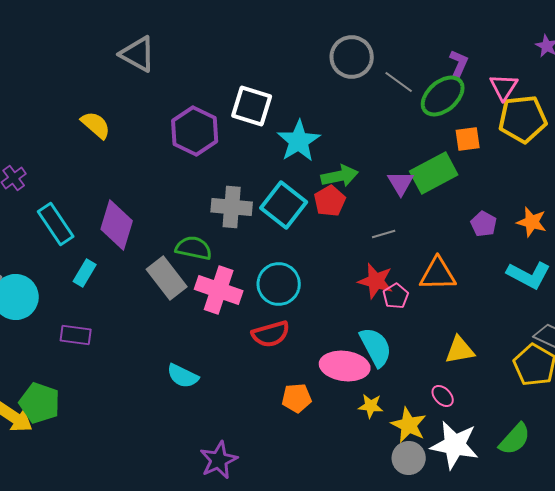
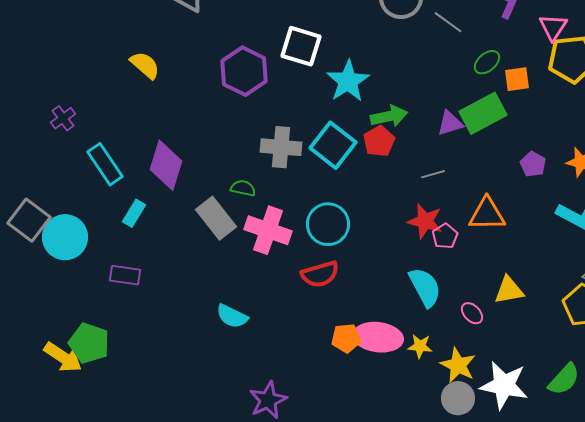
green ellipse: (443, 96) -> (487, 62), moved, size x0.6
purple triangle: (401, 183) -> (450, 123), turned 44
green semicircle: (194, 248) -> (243, 188), size x0.7
pink ellipse: (345, 366) -> (378, 337), moved
pink ellipse: (443, 396) -> (472, 313), moved

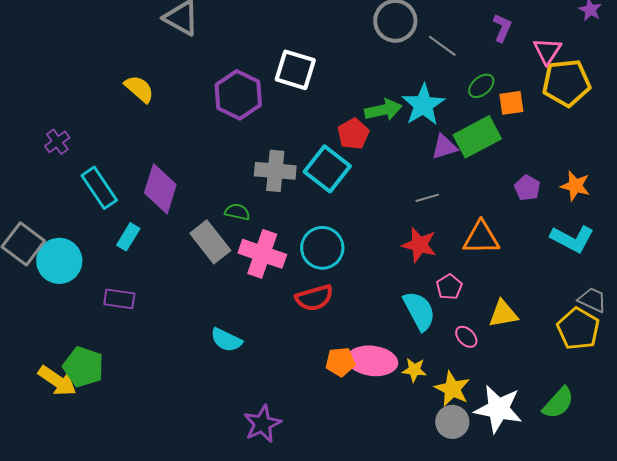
cyan star: (348, 81) -> (423, 105), moved
green arrow: (389, 116) -> (383, 110), moved
red pentagon: (379, 141) -> (353, 134), moved
pink pentagon: (445, 236) -> (449, 287), moved

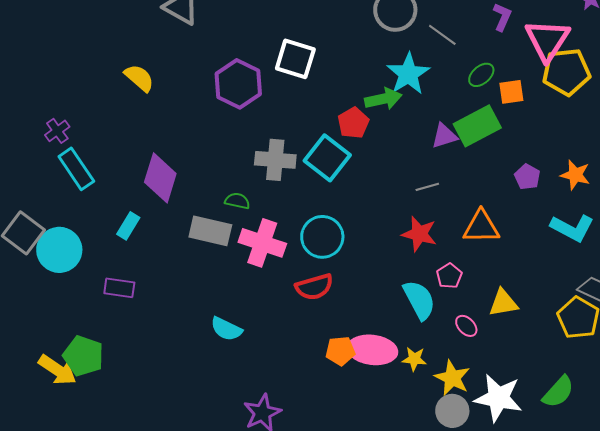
pink triangle: (547, 51) -> (547, 40), size x1.6
cyan star: (423, 105) -> (408, 74), moved
cyan rectangle: (99, 188) -> (76, 169), moved
gray rectangle: (210, 242) -> (210, 231), turned -39

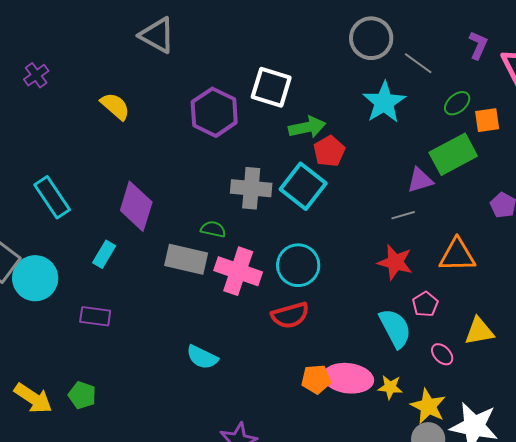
green arrow: (383, 99) -> (307, 127), moved
purple cross: (57, 131) -> (36, 75), moved
purple triangle: (444, 136) -> (420, 180), moved
green pentagon: (83, 356) -> (82, 395), moved, size x0.7

